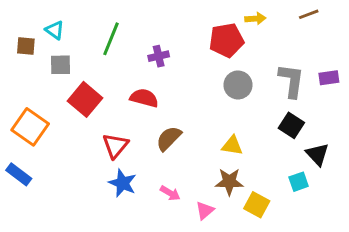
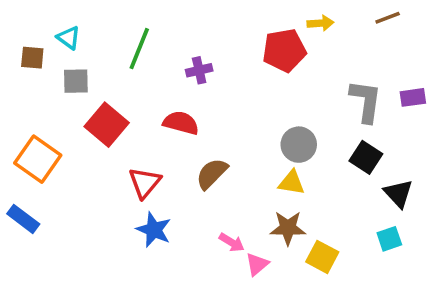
gray circle: (238, 85) -> (299, 145), moved
cyan square: (299, 182) -> (389, 239), moved
pink arrow: (170, 193) -> (232, 242), moved

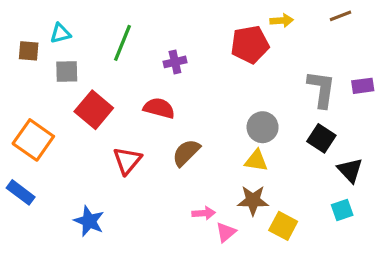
cyan triangle: (69, 38) -> (60, 33), turned -50
blue star: (154, 230) -> (89, 221), moved
pink arrow: (232, 242) -> (204, 213), turned -35

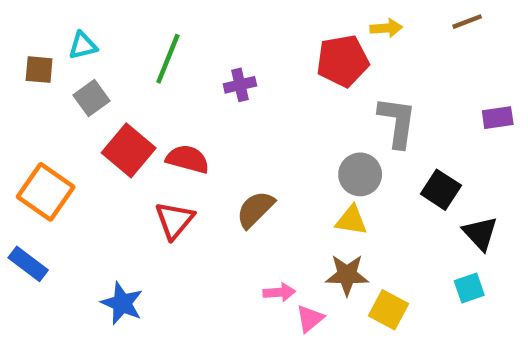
gray square: (67, 72) -> (91, 98), turned -35
gray L-shape: (321, 89) -> (397, 122), moved
red semicircle: (159, 108) -> (188, 159), moved

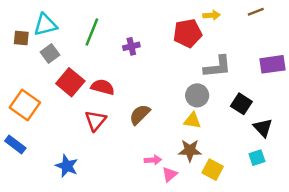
cyan triangle: (83, 46) -> (45, 25), size x1.5
purple rectangle: (498, 118) -> (272, 64), size x1.5
gray L-shape: (397, 122) -> (217, 67), turned 76

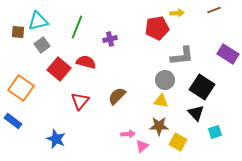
purple rectangle: (272, 64) -> (228, 54), turned 40
red semicircle: (103, 87) -> (86, 62), moved
black square: (241, 104) -> (202, 87), size x1.4
black triangle: (263, 128) -> (196, 113), moved

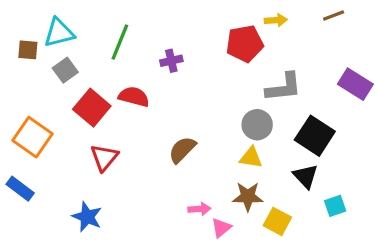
red triangle: (80, 101) -> (104, 157), moved

